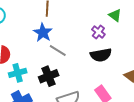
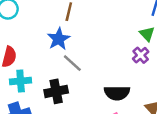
purple cross: (98, 32) -> (141, 55), moved
black semicircle: (101, 55) -> (117, 93), moved

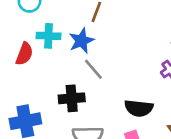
cyan cross: (21, 81) -> (49, 36), moved

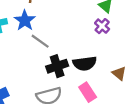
black cross: (72, 98) -> (57, 66), moved

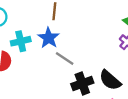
black semicircle: (85, 63) -> (110, 80), turned 50

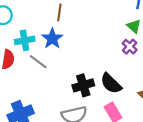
gray line: (65, 59) -> (38, 62), moved

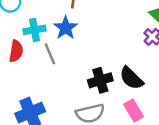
gray line: (38, 62) -> (50, 54), turned 30

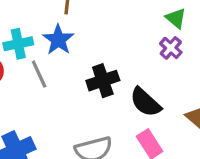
black cross: (100, 80) -> (103, 81), moved

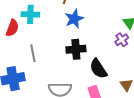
blue star: (58, 40) -> (74, 19), moved
gray line: (39, 74) -> (33, 53), moved

